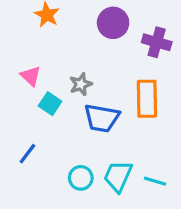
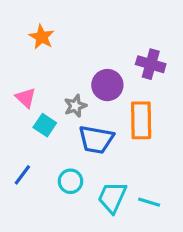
purple circle: (113, 23) -> (107, 85), moved
cyan circle: (81, 178) -> (70, 181), moved

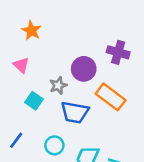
pink triangle: (26, 98) -> (21, 65), moved
orange rectangle: (141, 120) -> (111, 97), turned -52

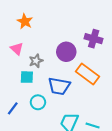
gray star: (58, 85) -> (36, 61), moved
cyan square: (34, 101) -> (27, 77), turned -32
cyan circle: (54, 145) -> (38, 102), moved

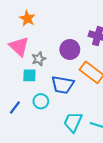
pink triangle: (17, 49) -> (19, 46), size x1.5

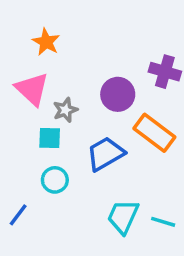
blue trapezoid: (63, 85) -> (105, 154), turned 140
cyan circle: (41, 101) -> (55, 180), moved
blue line: (15, 107) -> (18, 215), moved

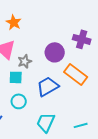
cyan trapezoid: (123, 217) -> (46, 122), moved
cyan line: (163, 222) -> (81, 125), turned -32

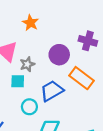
orange star: (14, 22) -> (30, 23), moved
cyan circle: (19, 101) -> (29, 107), moved

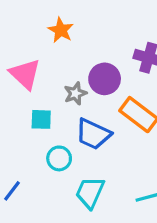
gray star: (27, 64) -> (75, 93), moved
blue trapezoid: (52, 91) -> (93, 134), turned -125

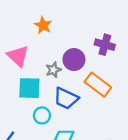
cyan square: (41, 119) -> (29, 88), size x1.5

